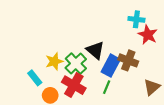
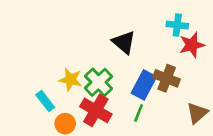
red star: (148, 35) -> (192, 45), turned 30
black triangle: (95, 50) -> (124, 42), moved
yellow star: (54, 61) -> (70, 80), turned 30

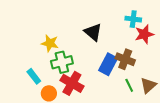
yellow star: (70, 80) -> (50, 43), moved
green cross: (98, 82) -> (62, 62), moved, turned 30
green line: (139, 113) -> (129, 85), moved, turned -48

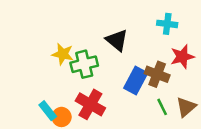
red star: (144, 34) -> (182, 57), moved
green cross: (62, 62) -> (84, 64), moved
cyan rectangle: (34, 76) -> (48, 111), moved

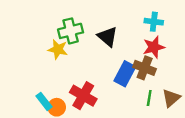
red star: (182, 57) -> (154, 47), moved
green cross: (84, 64) -> (71, 31), moved
green line: (162, 107) -> (149, 98), turned 35

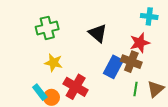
cyan cross: (154, 22) -> (149, 16), moved
green cross: (71, 31) -> (47, 28), moved
yellow star: (58, 49) -> (54, 63), moved

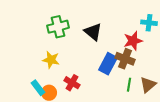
cyan cross: (149, 16) -> (149, 23), moved
green cross: (47, 28) -> (58, 27), moved
red cross: (76, 87) -> (72, 83), size x0.7

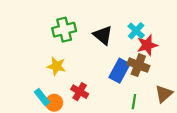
cyan cross: (149, 23) -> (136, 31), moved, turned 35
green line: (129, 85) -> (134, 102), moved

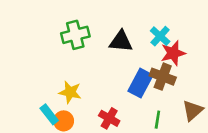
black triangle: (103, 35) -> (121, 41), turned -35
yellow star: (56, 66) -> (70, 92), moved
red cross: (80, 92) -> (109, 118), moved

